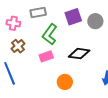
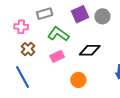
green L-shape: (50, 34) -> (58, 34), turned 95

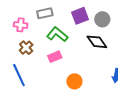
black diamond: (90, 50) -> (97, 42), moved, turned 50

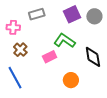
green L-shape: (57, 34) -> (64, 41), moved
black diamond: (97, 42) -> (93, 57), moved, turned 30

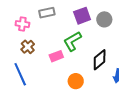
green L-shape: (64, 41) -> (72, 41), turned -70
black diamond: (93, 57) -> (100, 60), turned 55

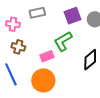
brown cross: (28, 47) -> (18, 47), turned -32
orange circle: (76, 81) -> (43, 80), moved, size x1.5

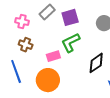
gray rectangle: (37, 13) -> (47, 12), turned -35
purple square: (73, 16) -> (70, 17), moved

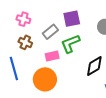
gray rectangle: (47, 12) -> (50, 32), moved

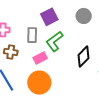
gray rectangle: (50, 32) -> (32, 35), turned -35

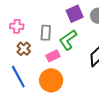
purple square: (49, 17) -> (75, 14), moved
brown cross: (11, 52) -> (24, 49), turned 32

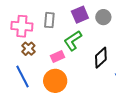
pink cross: (17, 26) -> (22, 26), size x1.5
gray rectangle: (46, 33) -> (49, 20), moved

